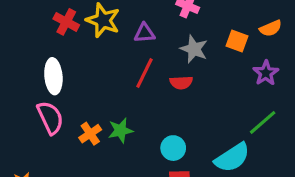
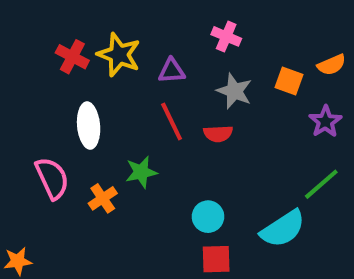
red line: (144, 73) -> (172, 121), turned -52
white ellipse: (53, 76) -> (89, 126), moved
green star: (121, 130) -> (141, 172), moved

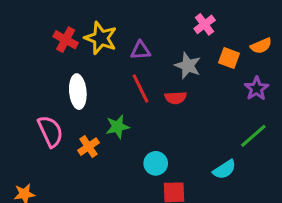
pink cross: (226, 36) -> (205, 24), moved, turned 30
cyan circle: (208, 217) -> (156, 163), moved
cyan semicircle: (283, 229) -> (224, 169), size x0.7

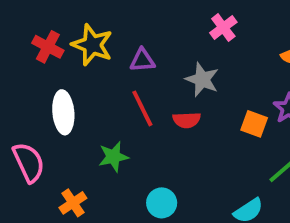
orange square: (229, 58) -> (254, 124), moved
orange cross: (89, 147) -> (73, 203), moved

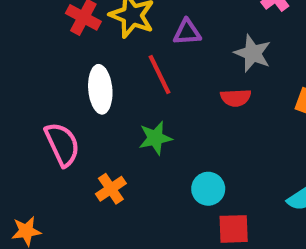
red line: (142, 108) -> (160, 74), moved

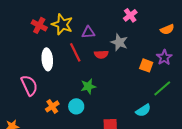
red semicircle: (236, 98) -> (101, 54), moved
green star: (155, 138) -> (88, 86), moved
cyan circle: (208, 189) -> (76, 106), moved

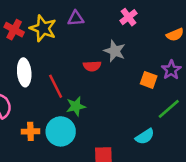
purple triangle: (88, 32) -> (76, 18), moved
red line: (75, 52) -> (56, 86), moved
orange cross: (52, 106) -> (30, 131), turned 32
cyan circle: (76, 106) -> (61, 131), size x1.5

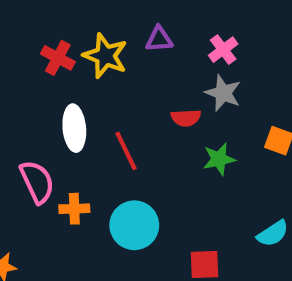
pink cross: (129, 17) -> (223, 50), moved
green star: (76, 106) -> (219, 159), moved
orange cross: (30, 131) -> (74, 209), moved

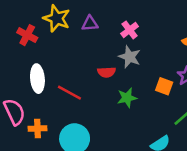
yellow star: (105, 56) -> (57, 18), moved
red line: (126, 151) -> (69, 93), turned -35

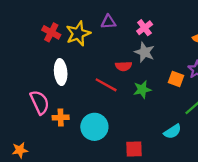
yellow star: (57, 18) -> (78, 34), moved, turned 30
red line: (69, 93) -> (106, 85), moved

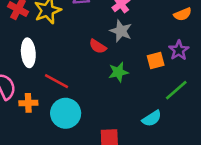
red semicircle: (124, 66) -> (98, 46), turned 35
orange square: (176, 79) -> (156, 61), turned -35
red line: (106, 85) -> (57, 81), moved

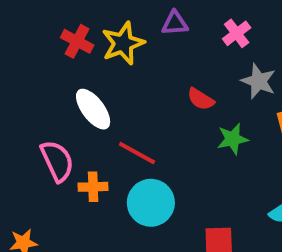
gray star: (121, 31) -> (259, 81), moved
white ellipse: (28, 53) -> (93, 109), turned -32

